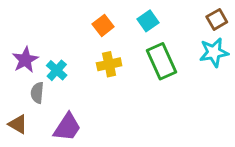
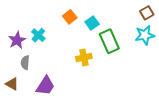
cyan square: (148, 21) -> (92, 23), moved
yellow cross: (109, 64) -> (84, 57), moved
cyan cross: (57, 70) -> (38, 35), moved

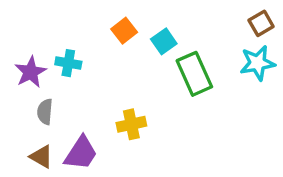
cyan cross: (38, 35) -> (68, 63), turned -32
yellow cross: (84, 57) -> (131, 124), moved
brown triangle: (12, 84) -> (41, 157), moved

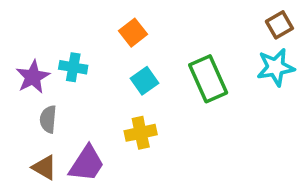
cyan square: (164, 41) -> (145, 81), moved

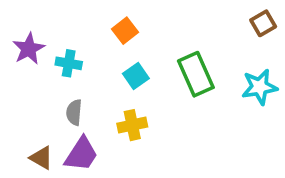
cyan star: (276, 67) -> (260, 87), moved
purple star: (33, 77) -> (29, 49), moved
gray semicircle: (48, 119) -> (74, 112), moved

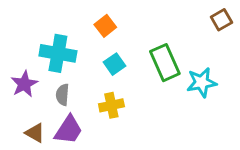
purple star: (29, 49) -> (24, 84), moved
cyan cross: (69, 63) -> (58, 53), size x1.6
cyan star: (260, 87) -> (202, 82), moved

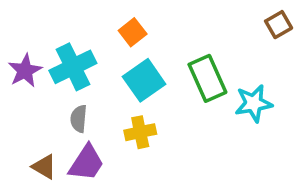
cyan cross: (58, 53) -> (73, 67), turned -36
cyan square: (114, 64) -> (144, 80), size x1.5
purple star: (24, 84) -> (25, 71), moved

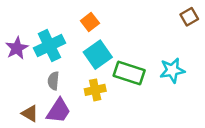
green rectangle: (207, 78) -> (129, 73), moved, turned -48

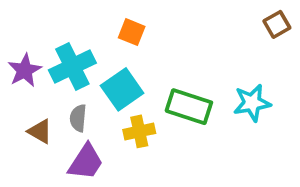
orange square: (90, 22) -> (132, 32), turned -30
cyan square: (98, 55) -> (122, 89), moved
brown triangle: (30, 113) -> (40, 131), moved

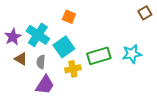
cyan cross: (72, 66) -> (38, 35), turned -30
green rectangle: (189, 107) -> (99, 56), turned -35
brown triangle: (40, 131) -> (21, 59), moved

